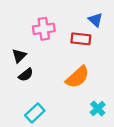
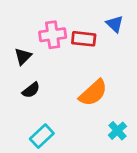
red rectangle: (81, 39) -> (84, 39), moved
black triangle: (19, 56) -> (23, 56), moved

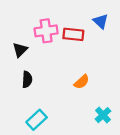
black semicircle: (31, 90) -> (27, 79), turned -49
orange semicircle: (93, 93) -> (82, 82), size x0.6

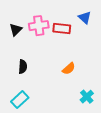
black triangle: (20, 50) -> (16, 30), moved
cyan rectangle: (37, 120) -> (20, 100), moved

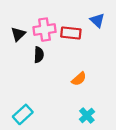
black semicircle: (23, 67) -> (39, 55), moved
cyan cross: (87, 97) -> (87, 116), moved

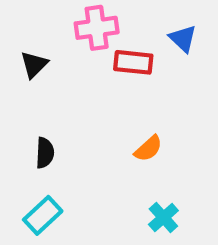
pink cross: (45, 30) -> (97, 28), moved
black semicircle: (39, 55) -> (45, 153), moved

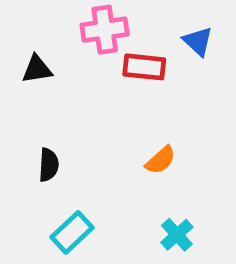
black triangle: (34, 64) -> (37, 69), turned 36
cyan rectangle: (43, 215) -> (72, 232), moved

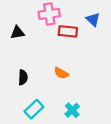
orange semicircle: (161, 160) -> (61, 73), moved, turned 72
cyan cross: (177, 235) -> (72, 110), moved

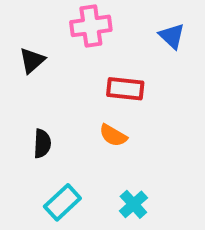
red rectangle: (68, 31) -> (125, 89), moved
black triangle: (17, 33) -> (32, 60), turned -32

